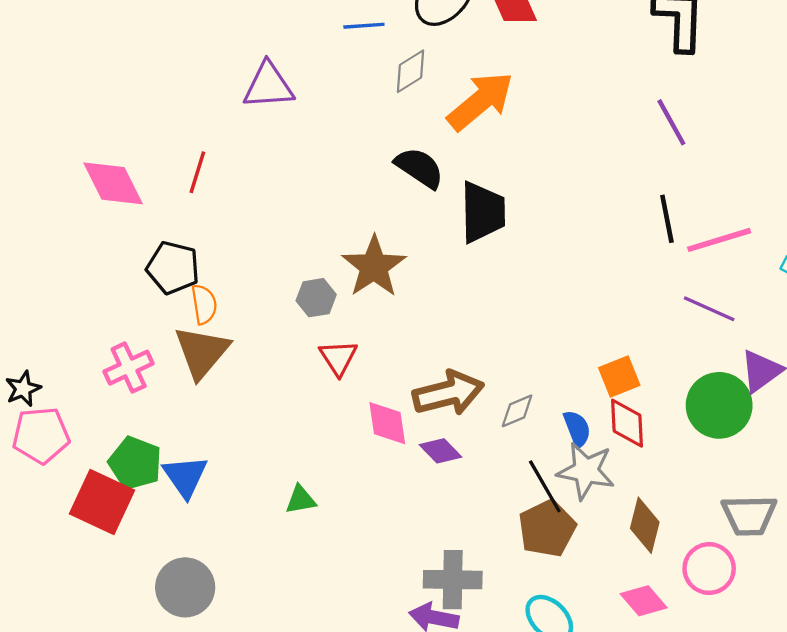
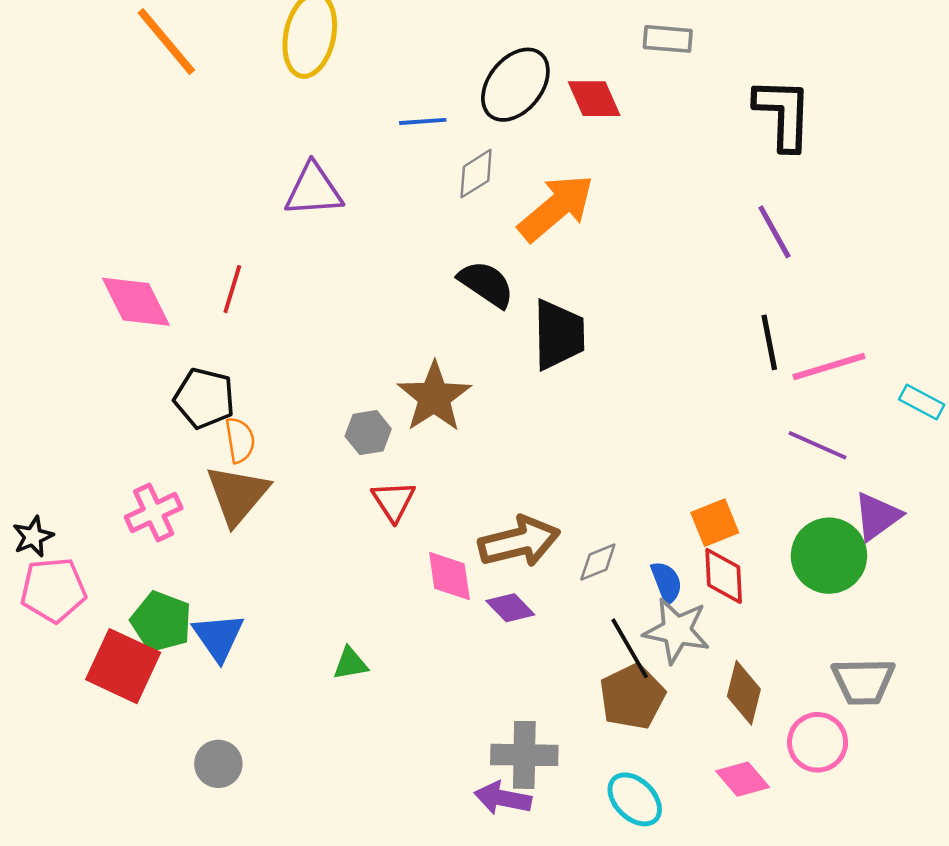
gray circle: (185, 587) -> (218, 764), size x0.7

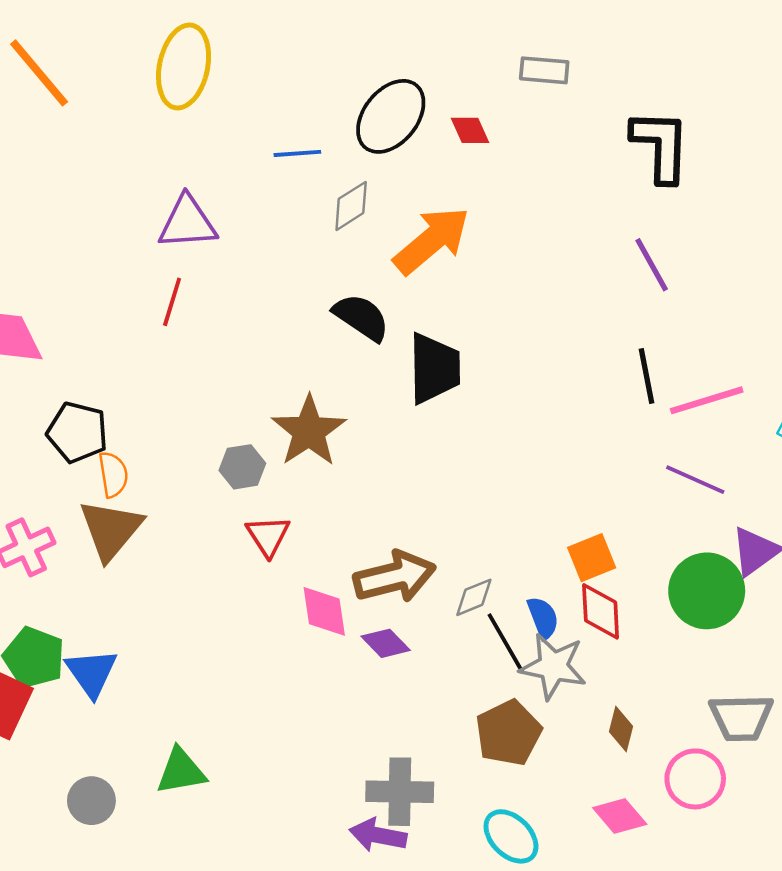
red diamond: (594, 99) -> (470, 130), size x0.7
red line: (232, 289) -> (172, 302), moved
black line: (630, 648) -> (506, 643), moved
green triangle: (350, 664) -> (181, 771), moved, size x1.4
brown diamond: (744, 693) -> (621, 729), size x0.7

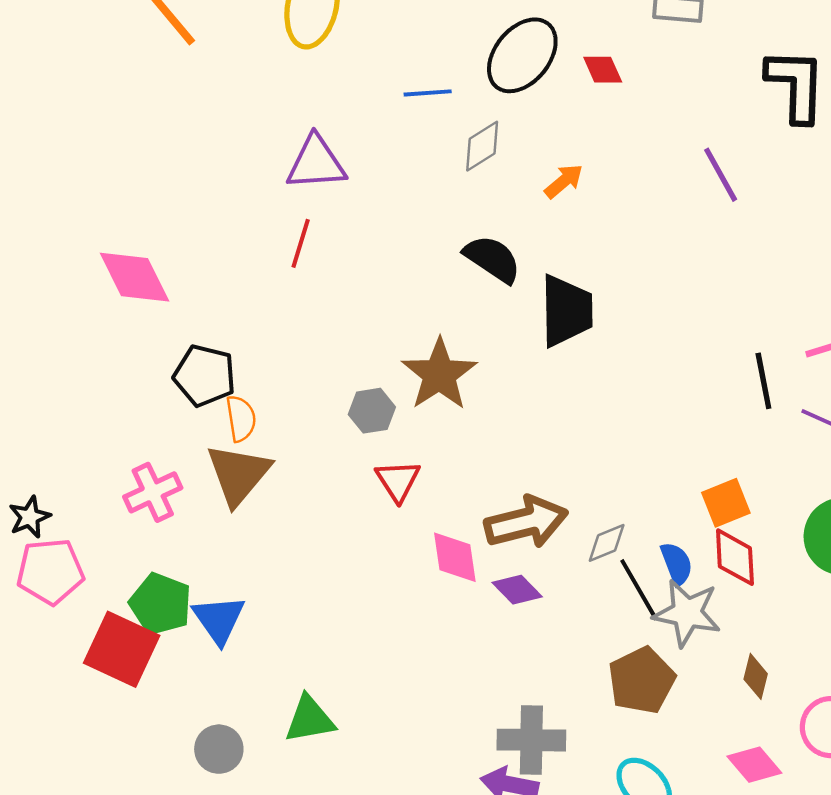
orange arrow: (432, 240) -> (564, 181), size x0.5
purple line: (652, 265) -> (721, 175), moved
black line: (647, 376) -> (763, 381), moved

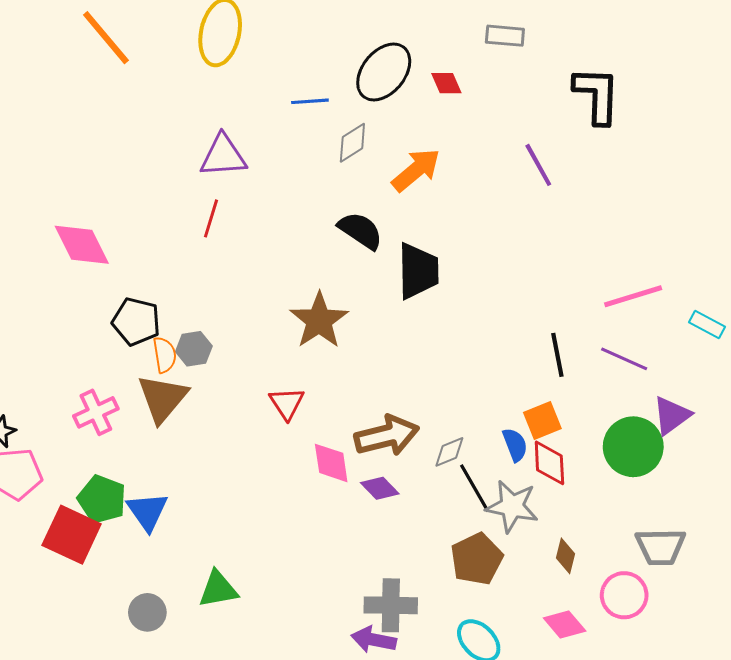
orange arrow: (564, 181) -> (416, 170), size x1.6
black line: (763, 381) -> (557, 355), moved
gray hexagon: (372, 411) -> (194, 349), moved
blue semicircle: (677, 564) -> (515, 445), moved

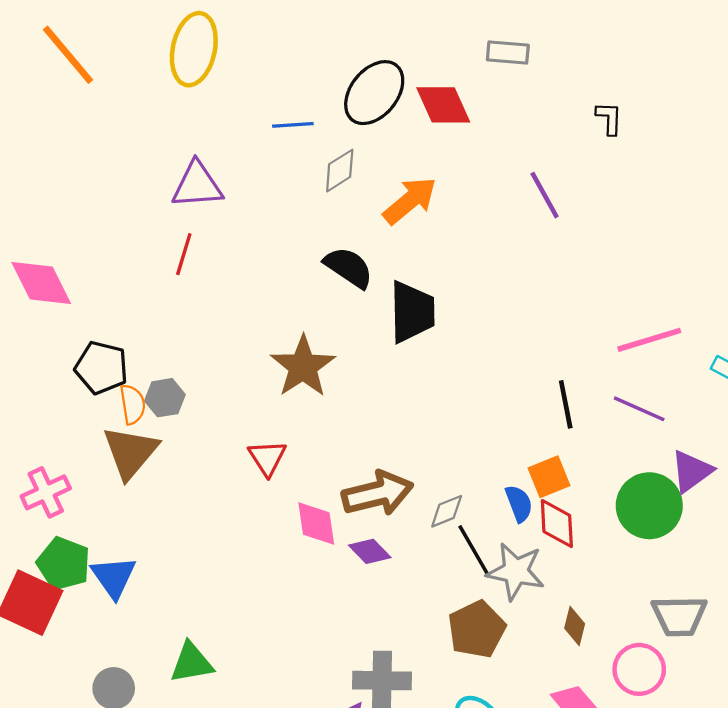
red diamond: (446, 83) -> (443, 105), size x1.6
black L-shape: (597, 95) -> (609, 118), size x0.5
pink cross: (96, 412) -> (46, 492), moved

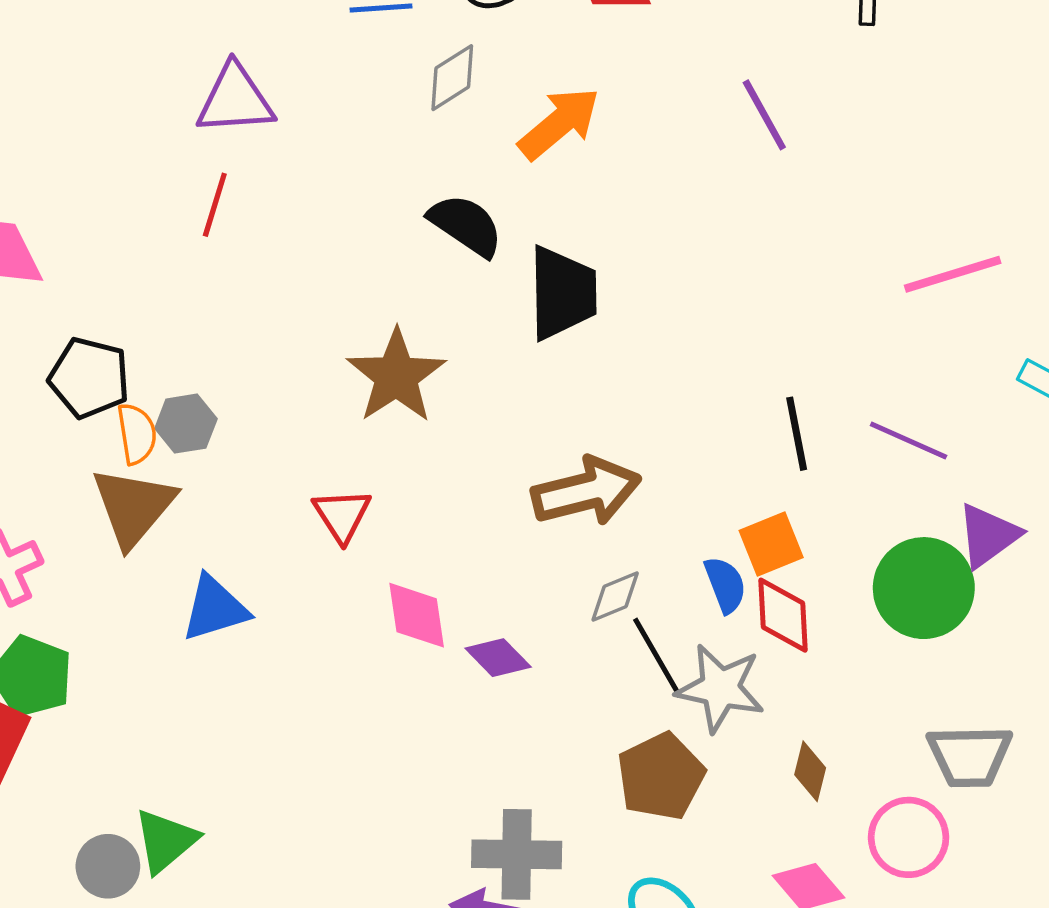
pink line: (649, 340) -> (953, 274), moved
brown arrow: (378, 493) -> (586, 491), moved
blue triangle: (114, 577) -> (215, 608), moved, turned 48
green triangle: (192, 663) -> (166, 841), moved, turned -30

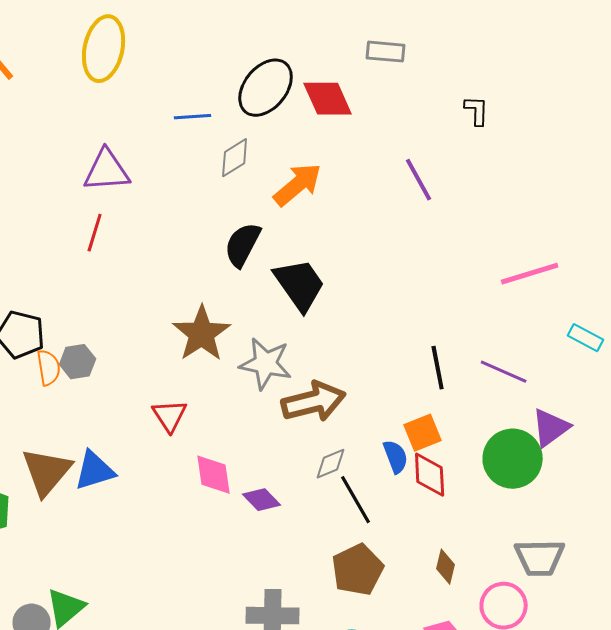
black semicircle: (466, 225) -> (243, 245), turned -96
black trapezoid: (562, 293) -> (300, 285), turned -34
brown triangle: (133, 507) -> (47, 472), moved
gray star: (720, 688) -> (266, 364), moved

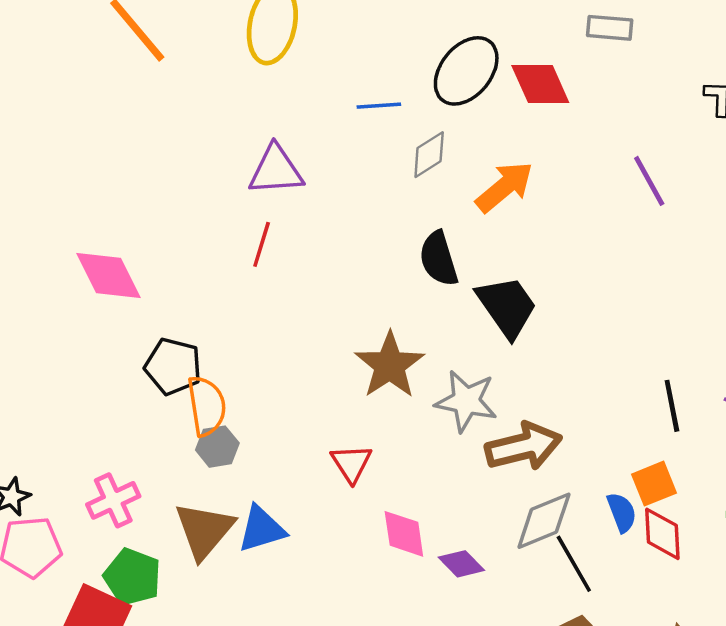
black semicircle: (243, 245) -> (439, 259), turned -45
gray hexagon: (78, 362) -> (217, 447), moved
orange semicircle: (49, 368) -> (207, 406), size x1.4
gray diamond: (331, 464) -> (544, 521), size x1.6

